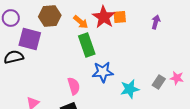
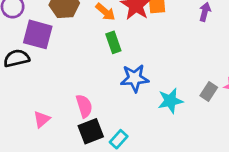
green rectangle: (87, 45) -> (113, 42), size x0.7
pink semicircle: (74, 86) -> (84, 106), moved

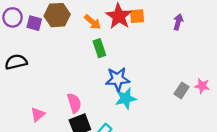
purple square: (38, 34) -> (34, 23), moved, size x0.6
cyan star: (170, 101) -> (126, 98), moved

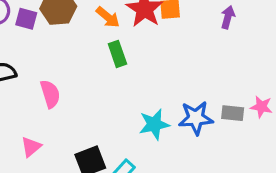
blue star: (118, 79) -> (196, 118), moved
gray rectangle: (182, 90) -> (233, 113), turned 63
pink semicircle: (74, 103) -> (50, 94), moved

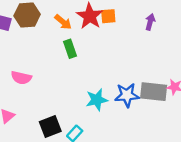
pink semicircle: (50, 94) -> (21, 78), turned 120
gray rectangle: (233, 113) -> (154, 92), size x1.6

